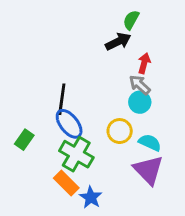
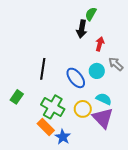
black arrow: (118, 42) -> (82, 29), turned 126
gray arrow: (140, 85) -> (116, 64), moved
blue ellipse: (69, 124) -> (76, 78), moved
yellow circle: (120, 131) -> (83, 109), moved

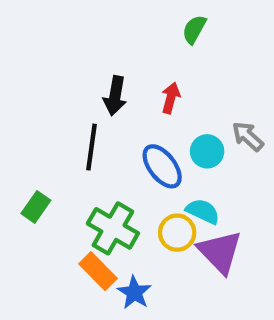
black arrow: (82, 29) -> (115, 96), moved
red arrow: (100, 44) -> (171, 98), moved
cyan semicircle: (104, 99) -> (203, 211), moved

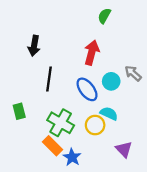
black arrow: (115, 96) -> (34, 46), moved
red arrow: (171, 98) -> (92, 53), size x1.5
green rectangle: (36, 207) -> (19, 111), turned -49
purple triangle: (220, 252) -> (124, 149), moved, size x0.7

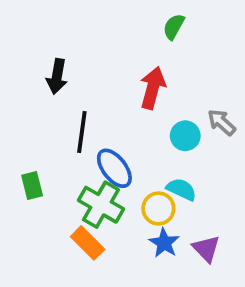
blue ellipse: (87, 89) -> (114, 168), moved
blue star: (72, 157) -> (164, 243), moved

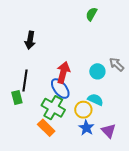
red arrow: (153, 88) -> (63, 72), moved
black line: (82, 132) -> (25, 80), moved

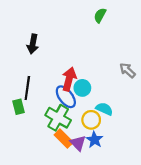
cyan circle: (97, 71) -> (82, 88), moved
orange rectangle: (46, 128) -> (64, 139), moved
purple triangle: (109, 131) -> (78, 143), moved

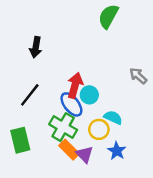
green semicircle: (100, 15) -> (108, 16), size x1.5
black line: (27, 88) -> (30, 95), turned 30
green rectangle: (18, 107) -> (20, 140), moved, size x1.5
blue star: (94, 140) -> (117, 151), moved

